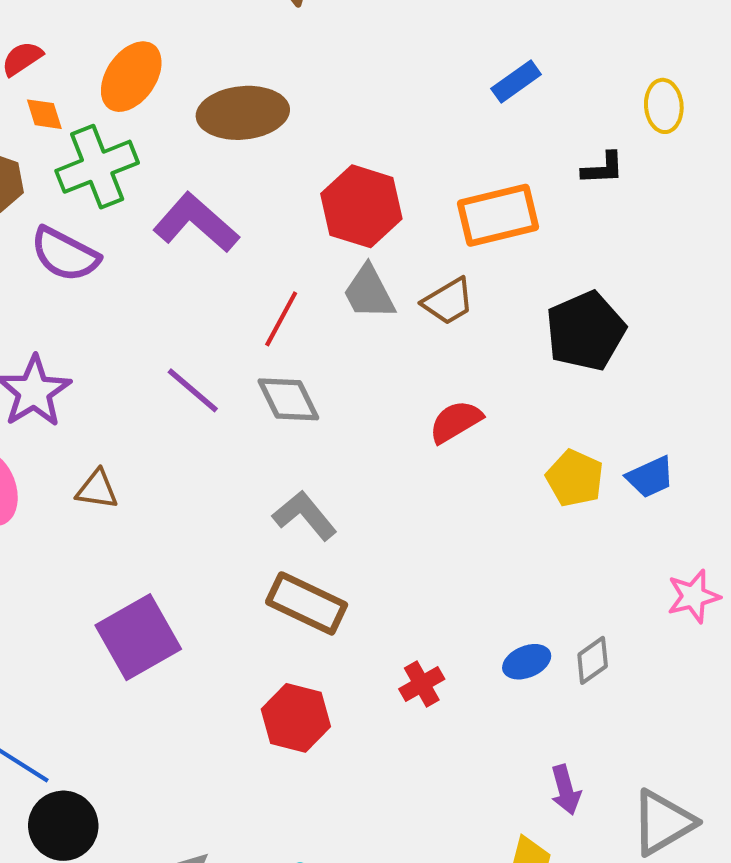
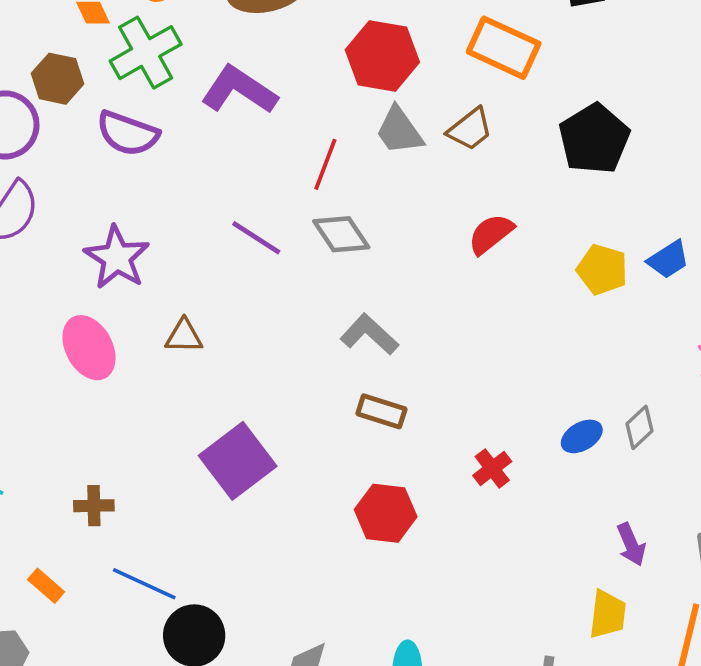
orange rectangle: (498, 215) -> (504, 48), turned 46
brown rectangle: (307, 603) -> (381, 411), size x0.7

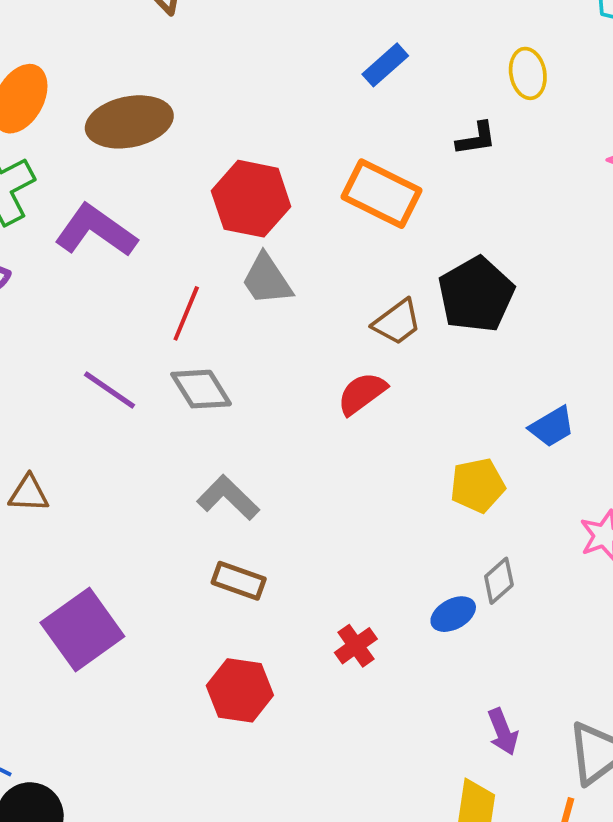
brown trapezoid: (470, 129) -> (397, 322), moved
yellow pentagon: (602, 270) -> (478, 485), moved, turned -30
gray diamond: (639, 427) -> (499, 581), moved

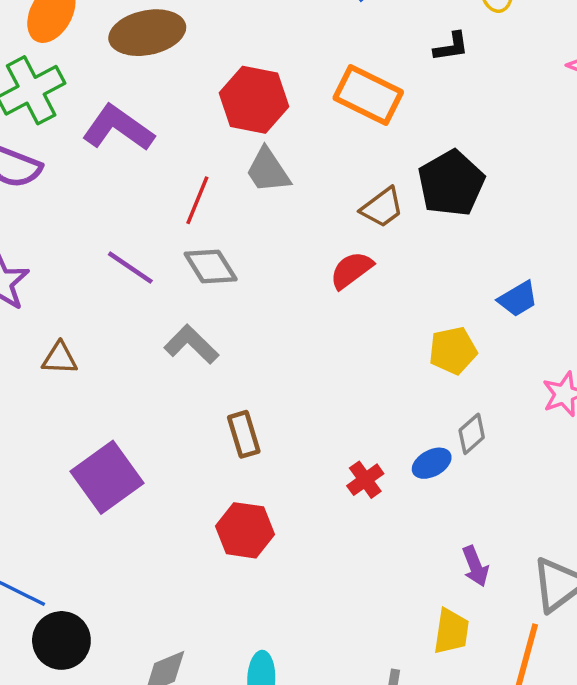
gray L-shape: (228, 498) -> (191, 344), moved
brown rectangle: (239, 581) -> (244, 434), turned 54
red cross: (356, 646) -> (365, 480), moved

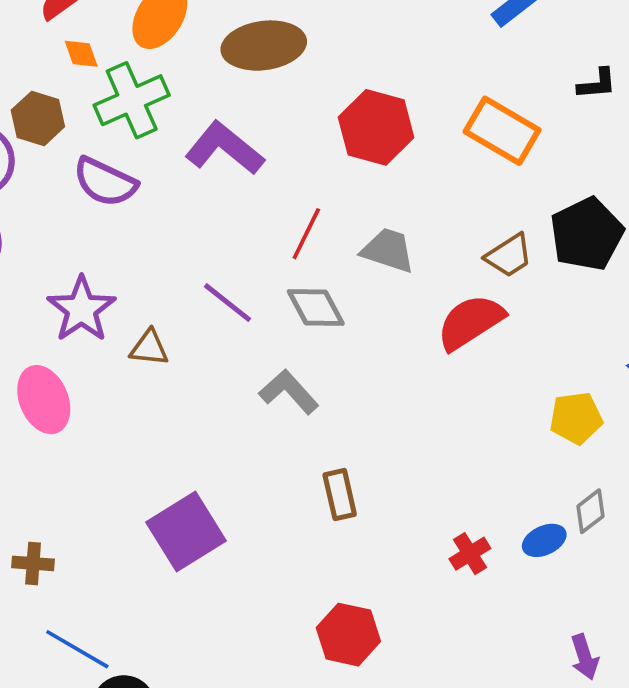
gray trapezoid: (268, 171) -> (388, 250), moved, turned 138
red semicircle: (351, 270) -> (470, 322), size x1.4
brown triangle: (60, 358) -> (149, 348), moved
red hexagon: (245, 530) -> (348, 635), moved

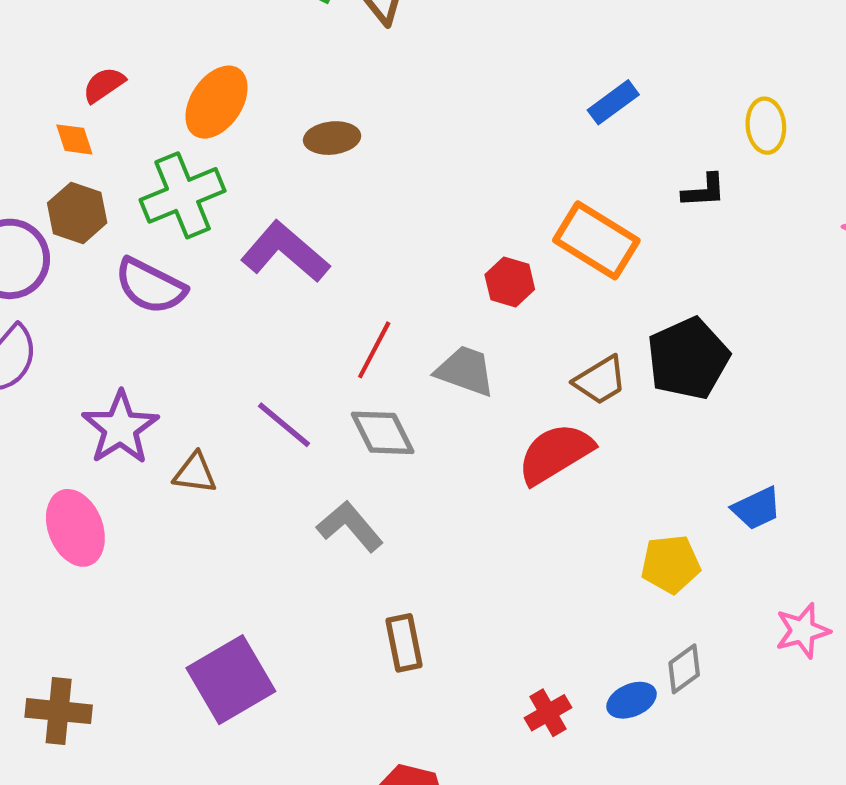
brown ellipse: (264, 46) -> (332, 138), size x0.6
orange diamond: (81, 54) -> (74, 139), moved
red hexagon: (376, 127) -> (510, 282), moved, size x0.6
brown cross: (33, 563) -> (59, 711), size x1.4

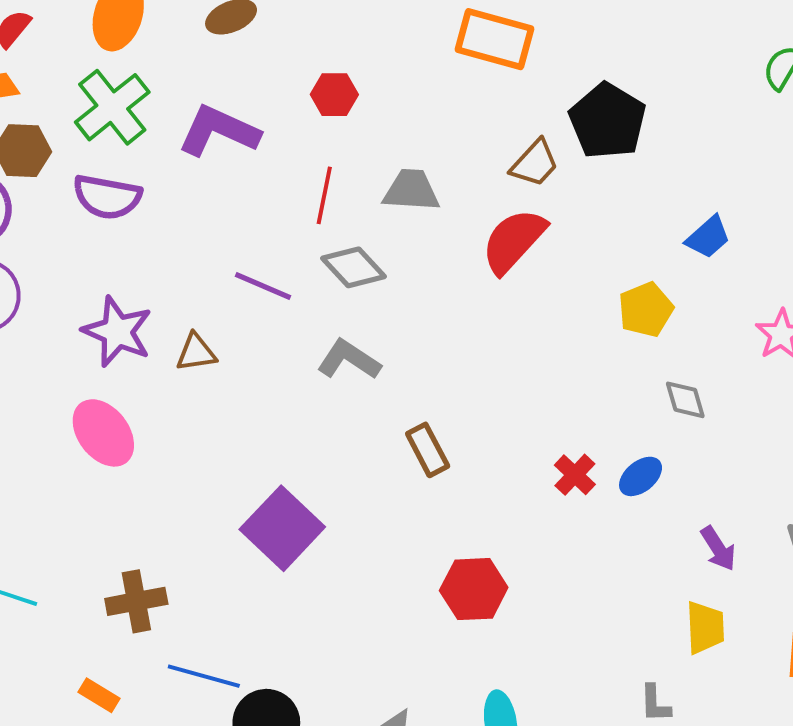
red hexagon: (510, 282) -> (334, 95), moved
gray diamond: (684, 669) -> (685, 400), turned -54
blue ellipse: (632, 700) -> (641, 476), moved

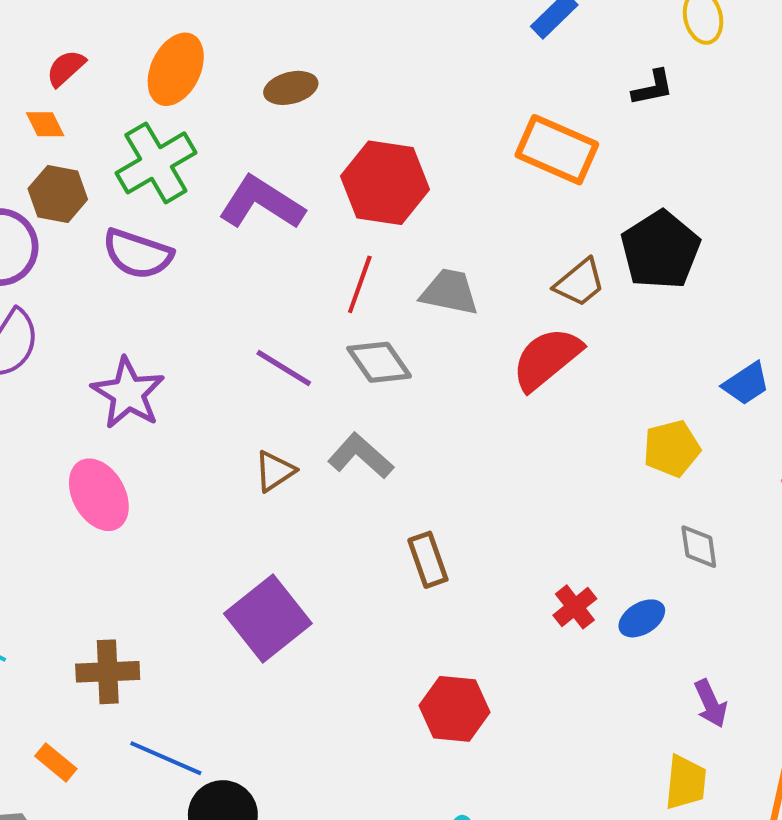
red hexagon: (334, 95) -> (385, 183), size x1.8
brown triangle: (196, 353) -> (275, 471), moved, turned -33

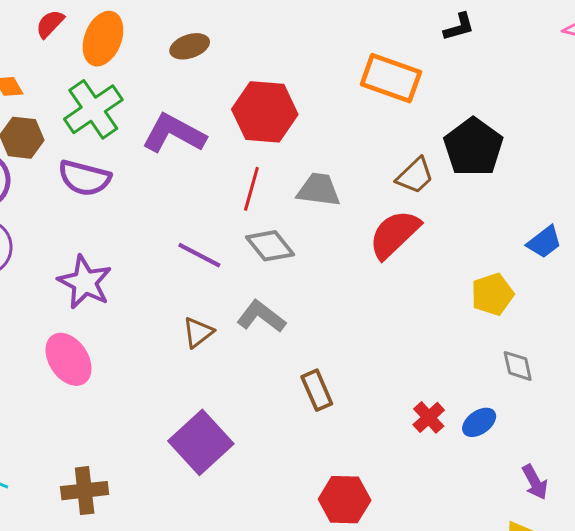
red semicircle: (66, 68) -> (50, 24), moved

